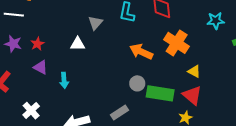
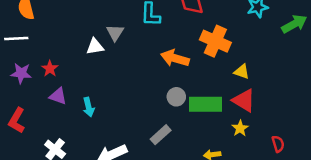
white triangle: (78, 44) -> (95, 47), moved

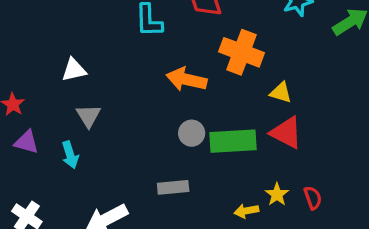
gray triangle: (115, 33) -> (88, 116), moved
yellow star: (240, 128) -> (277, 194), moved
gray rectangle: (161, 135) -> (173, 187), turned 40
red semicircle: (278, 144) -> (313, 198), moved

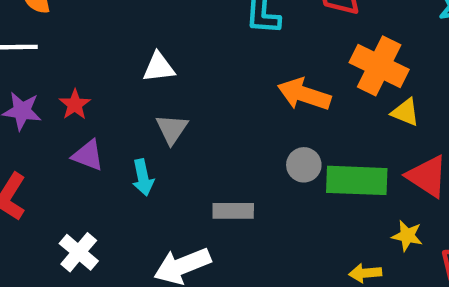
yellow triangle: (281, 93) -> (405, 112), moved
gray rectangle: (173, 187) -> (233, 211), moved
yellow star: (277, 194) -> (407, 236), moved, turned -30

